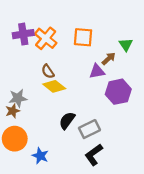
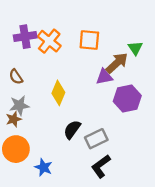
brown arrow: (109, 59) -> (117, 63), size x1.5
brown semicircle: (48, 71) -> (16, 77), moved
yellow diamond: (54, 86) -> (58, 93), turned 75

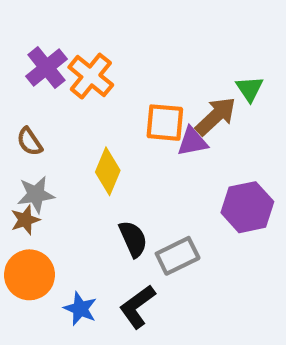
purple cross: (25, 37) -> (46, 68), turned -30
orange square: (89, 40) -> (165, 123), moved
purple hexagon: (127, 99) -> (247, 207), moved
black semicircle: (72, 130) -> (133, 239), turned 120
black L-shape: (101, 166) -> (137, 307), moved

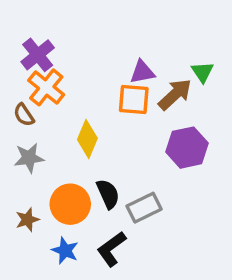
orange cross: (91, 76) -> (46, 87), moved
purple triangle: (192, 142) -> (142, 72), moved
purple hexagon: (247, 207) -> (187, 148), moved
brown star: (25, 220) -> (27, 220), moved
orange circle: (29, 275) -> (70, 204), moved

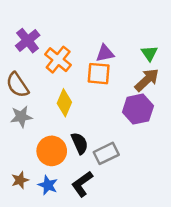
orange cross: (46, 87) -> (58, 60), moved
brown arrow: (175, 94) -> (147, 80), moved
brown semicircle: (24, 115) -> (17, 85), size x1.5
brown star: (27, 220) -> (20, 180), moved

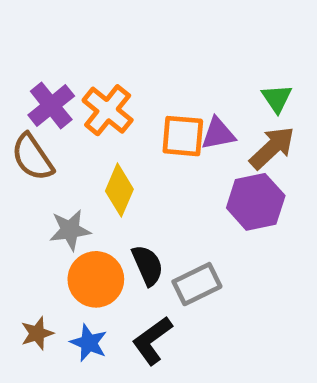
purple cross: (28, 41) -> (51, 105), moved
purple triangle: (105, 53) -> (218, 134), moved
gray star: (21, 117) -> (70, 230), moved

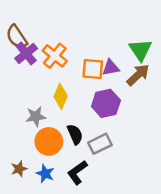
green triangle: (277, 98) -> (140, 50), size x1.5
brown semicircle: (32, 157) -> (17, 37), moved
purple hexagon: (256, 202) -> (106, 103), moved

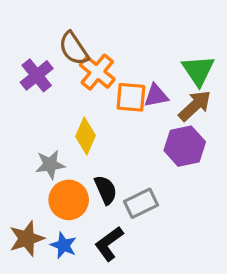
brown semicircle: (17, 37) -> (74, 48), moved
orange cross: (55, 56) -> (97, 72), moved
purple hexagon: (106, 103) -> (185, 146), moved
brown star: (19, 169) -> (27, 239), size x1.5

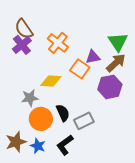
brown semicircle: (74, 48) -> (24, 29), moved
orange square: (131, 97) -> (80, 69), moved, turned 30
yellow diamond: (85, 136) -> (51, 81), turned 70

